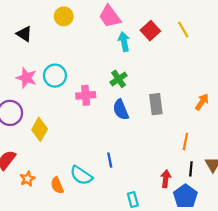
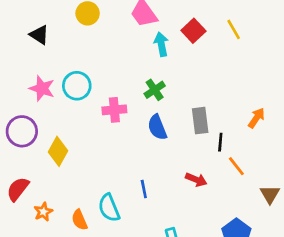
orange line: (185, 141) -> (236, 166), turned -49
black line: (191, 169) -> (220, 142), moved
cyan semicircle: (81, 175) -> (109, 208), turned 35
red arrow: (166, 179) -> (196, 180), moved, turned 105

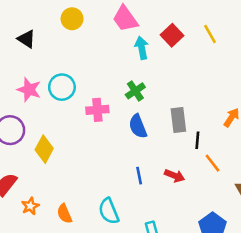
blue line: (144, 189) -> (139, 176), moved
cyan semicircle: (109, 208) -> (109, 211), moved

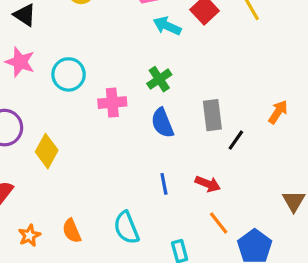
cyan arrow: (142, 48) -> (167, 26), turned -55
pink star: (29, 90) -> (20, 62), moved
black line: (197, 140) -> (236, 140), turned 30
orange line: (213, 163) -> (219, 223), moved
orange star: (30, 206) -> (29, 235), moved

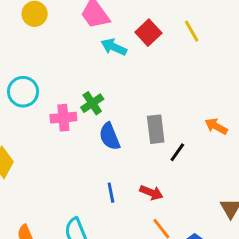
green cross: (159, 79) -> (92, 103), moved
orange arrow: (278, 112) -> (216, 126), turned -95

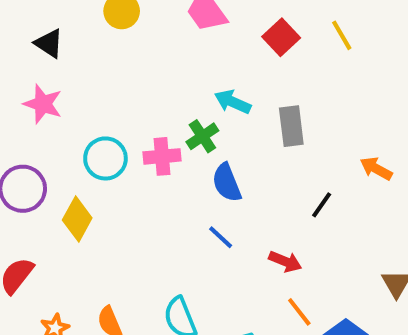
cyan arrow: (114, 47) -> (233, 102), moved
cyan circle: (23, 92) -> (105, 158), moved
gray rectangle: (156, 129) -> (291, 126), moved
blue line: (111, 193) -> (221, 237), moved, turned -36

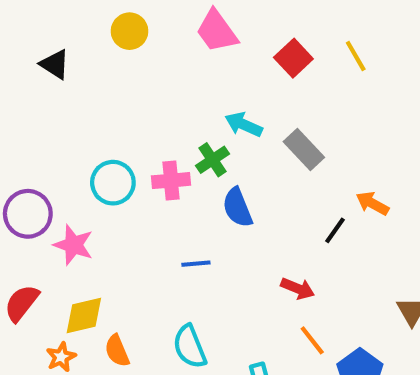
pink star: (43, 104) -> (73, 245), moved
gray rectangle: (291, 126) -> (304, 149), turned -36
orange arrow: (376, 169) -> (372, 203), moved
yellow diamond: (77, 219) -> (84, 315), moved, turned 48
blue line: (221, 237) -> (196, 264), moved, turned -48

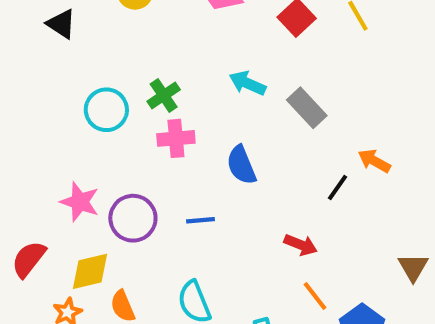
green cross: (213, 160) -> (164, 95), moved
cyan circle: (113, 183) -> (106, 110), moved
purple circle: (28, 214) -> (133, 218), moved

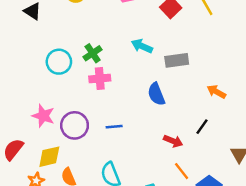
gray rectangle: (307, 108) -> (177, 60), turned -55
blue semicircle: (241, 165) -> (156, 94), moved
black line: (337, 188) -> (202, 127), moved

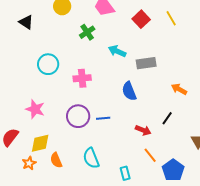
green cross: (93, 53) -> (87, 32), moved
purple circle: (75, 125) -> (78, 116), moved
blue line: (114, 127) -> (103, 118), moved

